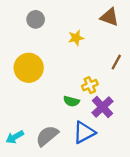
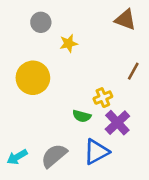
yellow star: (76, 38) -> (69, 43), moved

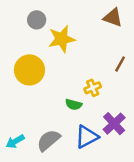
yellow star: (69, 43) -> (62, 39), size x1.6
purple cross: (117, 123) -> (114, 124), moved

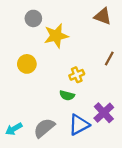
yellow circle: (29, 70) -> (27, 64), size x0.7
yellow cross: (93, 88) -> (77, 75), moved

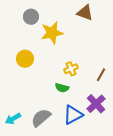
brown triangle: (103, 16) -> (85, 13), moved
brown line: (109, 59) -> (101, 75), moved

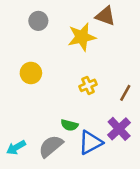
yellow star: (52, 33) -> (82, 37), moved
green semicircle: (62, 88) -> (69, 125), moved

